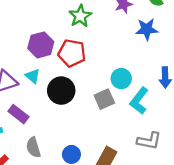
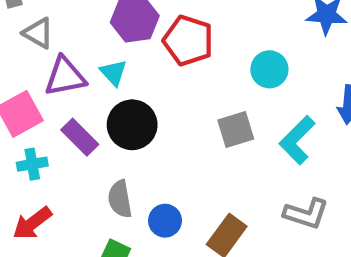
cyan circle: (121, 79) -> (269, 69), moved
black circle: (61, 91) -> (132, 125), moved
gray semicircle: (33, 147) -> (120, 199), moved

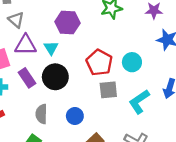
red pentagon: (188, 41) -> (99, 63), moved
blue circle: (165, 221) -> (75, 116), moved

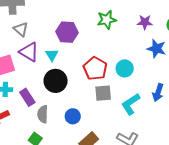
purple triangle: (26, 45) -> (29, 52), turned 30
purple rectangle: (27, 78) -> (27, 97), moved

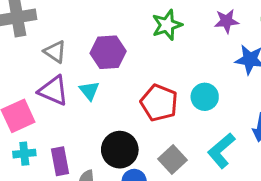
gray triangle: (21, 29) -> (55, 52), moved
black circle: (56, 81) -> (120, 150), moved
gray square: (103, 93) -> (172, 160), moved, turned -30
purple rectangle: (27, 97) -> (60, 161), turned 30

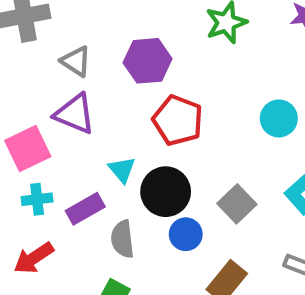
cyan triangle: (89, 91) -> (122, 170), moved
red pentagon: (159, 103) -> (178, 120), moved
purple rectangle: (60, 161) -> (85, 209), turned 72

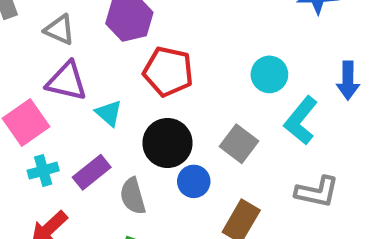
cyan circle: (279, 118) -> (269, 74), moved
cyan triangle: (122, 170) -> (109, 113), moved

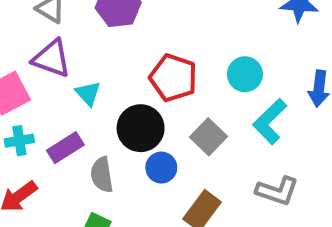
red pentagon: (168, 71) -> (173, 78), moved

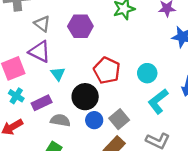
gray square: (208, 137) -> (119, 119), moved
cyan cross: (19, 141) -> (16, 96), turned 35
gray semicircle: (102, 175) -> (60, 120), turned 102

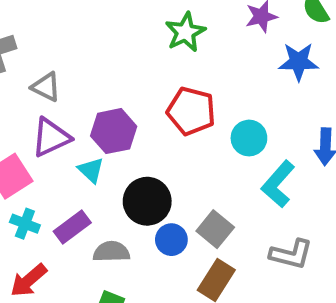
purple hexagon: (80, 26) -> (114, 131), moved
purple triangle: (40, 52) -> (51, 137), turned -40
red pentagon: (107, 70) -> (191, 111), moved

